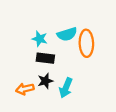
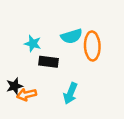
cyan star: (40, 39) -> (33, 44), moved
black star: (45, 81) -> (14, 86), moved

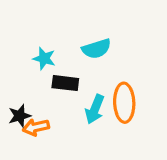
orange ellipse: (92, 46) -> (124, 103), moved
cyan arrow: (70, 93) -> (95, 109), moved

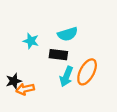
black rectangle: (65, 83) -> (58, 55), moved
orange ellipse: (124, 103) -> (87, 72), turned 30

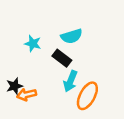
black rectangle: (58, 55) -> (62, 58), turned 30
orange ellipse: (87, 72) -> (87, 96), moved

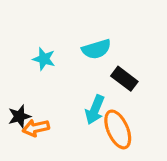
black rectangle: (62, 58) -> (124, 79), moved
orange ellipse: (87, 96) -> (118, 129), turned -52

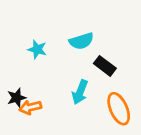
orange ellipse: (118, 129) -> (119, 109), moved

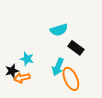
cyan star: (37, 49) -> (27, 59), moved
orange ellipse: (119, 109) -> (71, 79), moved

